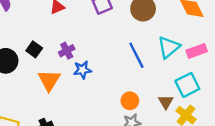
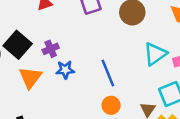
black square: (34, 49) -> (18, 45), size x1.6
blue line: (136, 55) -> (108, 73), moved

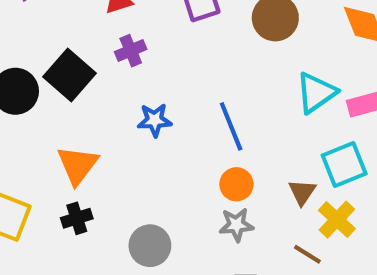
purple cross: (51, 49) -> (131, 51), moved
orange triangle: (30, 78) -> (78, 165), moved

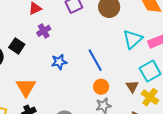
black square: (70, 75) -> (17, 46), size x0.7

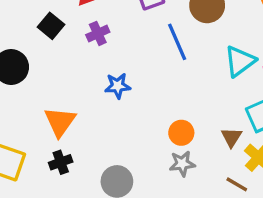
black square: (17, 46) -> (51, 26), moved
blue line: (95, 60) -> (177, 42), moved

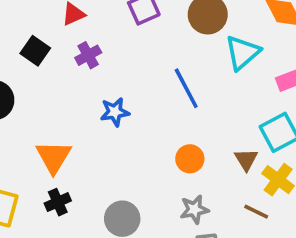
blue line: (177, 42) -> (186, 88), moved
cyan triangle: (240, 61) -> (242, 53), moved
gray star: (182, 164) -> (194, 209), moved

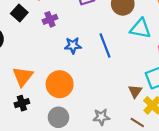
cyan triangle: (242, 53) -> (140, 29), turned 45
blue star: (115, 112) -> (73, 45), moved
orange circle: (190, 159) -> (60, 84), moved, size x1.6

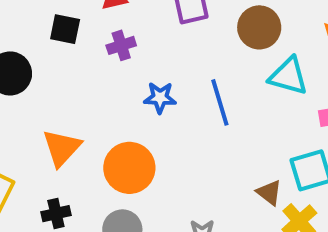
black square: (19, 13) -> (65, 29), turned -35
brown triangle: (135, 91) -> (269, 193), turned -32
black cross: (22, 103) -> (56, 214), moved

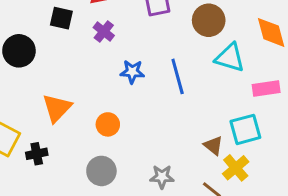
purple cross: (121, 45) -> (104, 32), turned -35
orange circle: (129, 168) -> (108, 124), size x0.6
black cross: (56, 214) -> (37, 154), moved

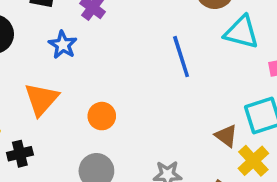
blue star: (132, 72) -> (63, 45), moved, turned 30

